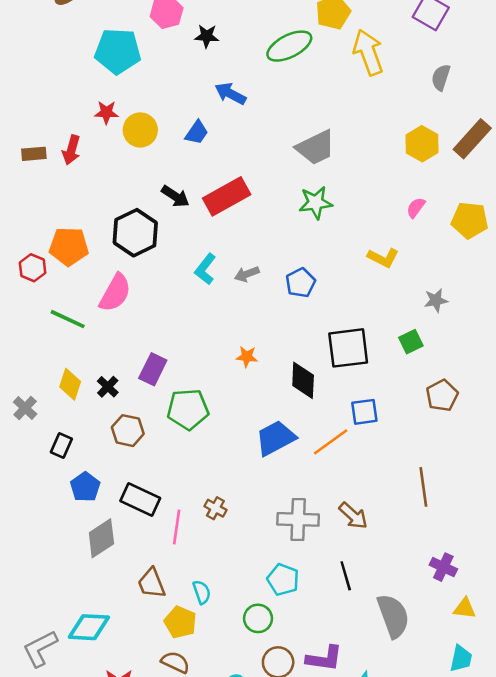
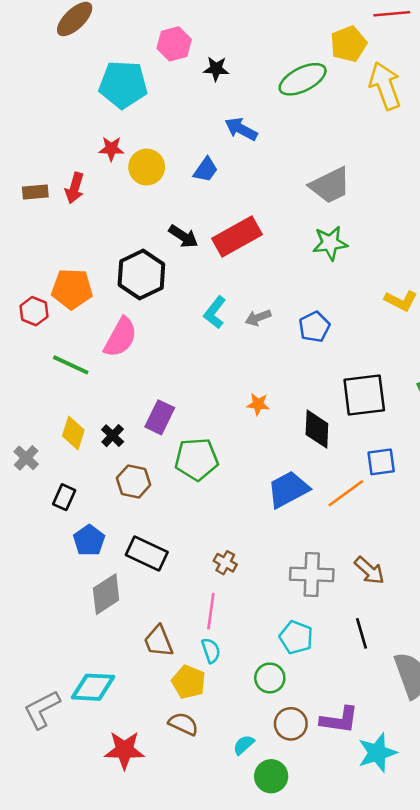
pink line: (177, 527) -> (211, 611), moved

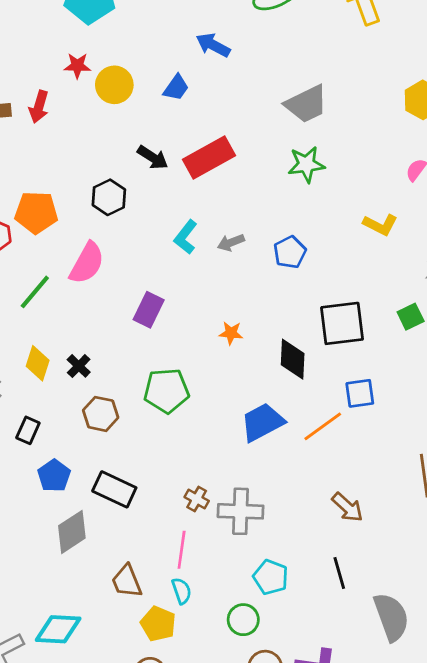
black hexagon: (141, 274) -> (109, 197), size x0.7
green line: (71, 365) -> (35, 292), turned -75
purple rectangle: (160, 417) -> (149, 310), moved
gray cross: (312, 574) -> (241, 511), moved

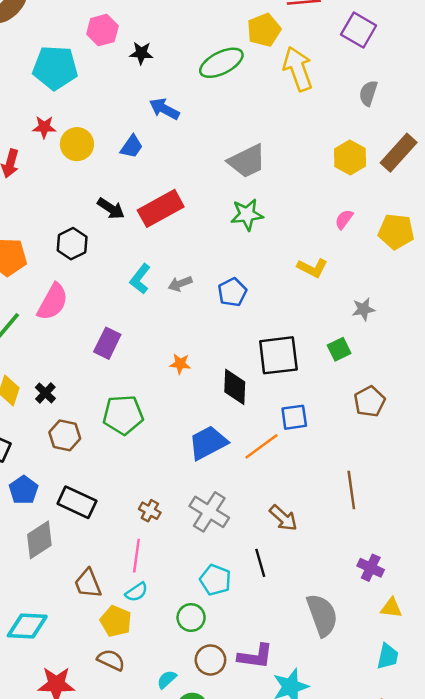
gray cross: (241, 511) -> (209, 512), moved, turned 30
black line: (339, 573) -> (260, 563), moved
cyan semicircle: (182, 591) -> (136, 592), turned 75

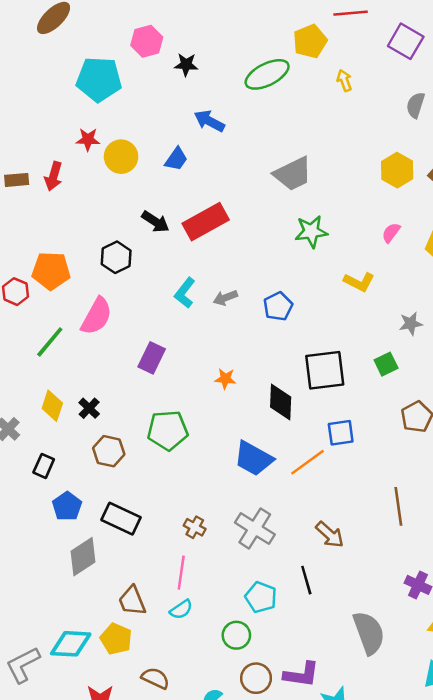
yellow arrow: (298, 69) -> (344, 81), size x0.5
green star: (247, 215) -> (311, 231), moved
blue trapezoid: (208, 443) -> (254, 459), turned -123
yellow pentagon: (116, 621) -> (116, 639), moved

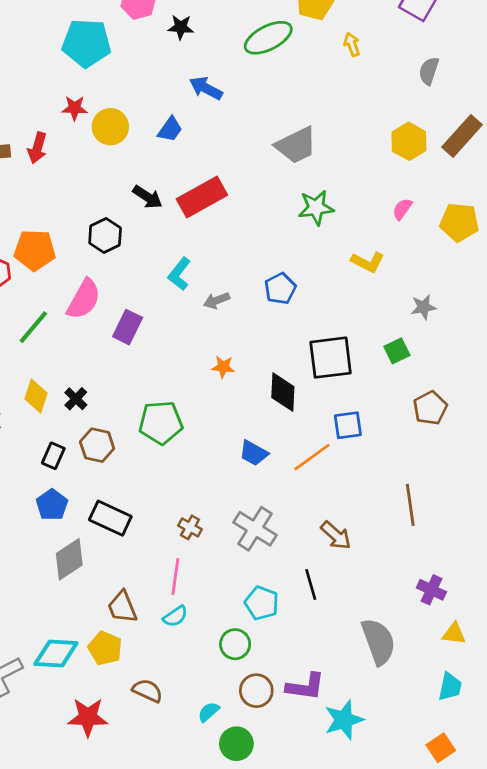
gray arrow: (225, 298) -> (216, 301), moved
purple rectangle: (152, 358) -> (128, 327), moved
blue trapezoid: (254, 459) -> (254, 453), size x0.7
black rectangle: (44, 466) -> (53, 456), moved

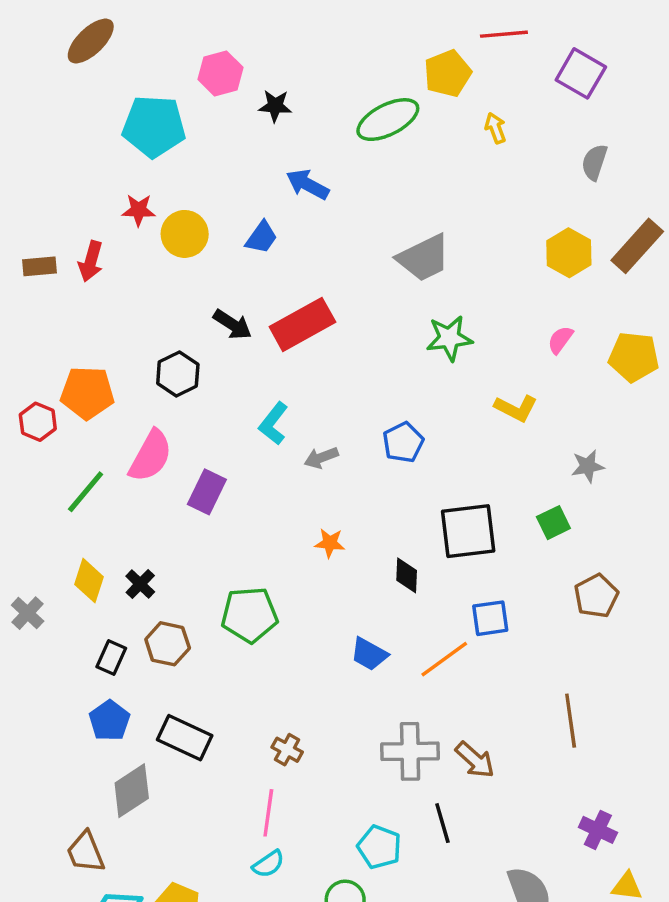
black diamond: (283, 392) -> (407, 575), size x0.7
gray cross: (255, 529) -> (410, 751), moved, turned -33
brown trapezoid: (122, 607) -> (86, 852), moved

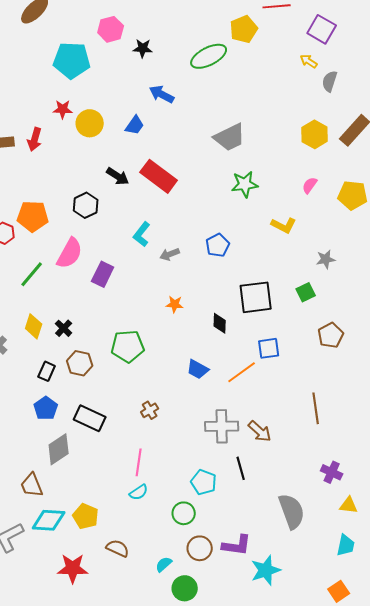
yellow arrow: (495, 128) -> (309, 61), moved, turned -36
red rectangle: (302, 324) -> (159, 176), turned 66
brown cross: (287, 750) -> (150, 410), moved, turned 30

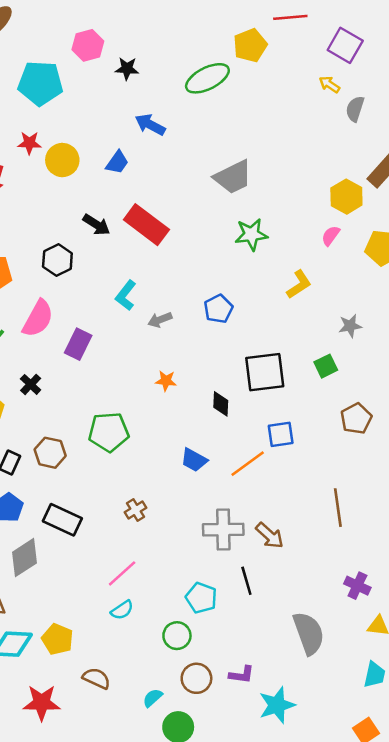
yellow hexagon: (315, 134) -> (346, 197), moved
yellow L-shape: (284, 225) -> (299, 284), turned -60
black cross: (64, 328) -> (31, 384), moved
pink line: (139, 462) -> (122, 573), turned 40
purple L-shape: (237, 545) -> (242, 675), size x0.7

